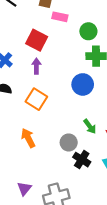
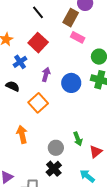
red square: (37, 40) -> (38, 43), moved
blue circle: (83, 84) -> (71, 83), moved
black cross: (82, 160) -> (54, 169), moved

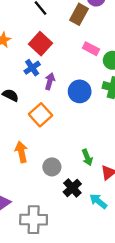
pink rectangle: (78, 37) -> (91, 49), moved
blue cross: (20, 62) -> (32, 68), moved
gray circle: (56, 148) -> (52, 167), moved
black cross: (54, 169) -> (72, 188), moved

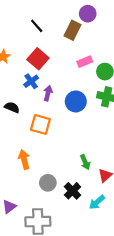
pink rectangle: (91, 49) -> (85, 62), turned -48
orange square: (41, 115) -> (40, 124), turned -30
gray circle: (52, 167) -> (48, 183), moved
cyan arrow: (98, 201) -> (97, 202), turned -77

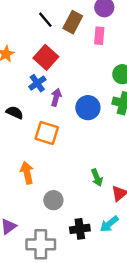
brown rectangle: (72, 30) -> (73, 22), moved
pink rectangle: (85, 62) -> (99, 36), moved, turned -64
black cross: (72, 191) -> (80, 229), moved, turned 35

